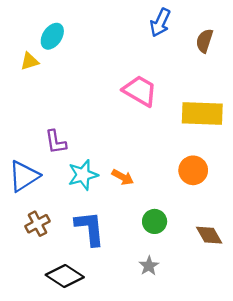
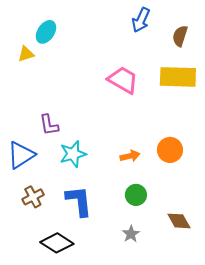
yellow rectangle: (202, 113) -> (178, 77), moved
orange arrow: (123, 177) -> (130, 156), moved, turned -42
brown diamond: (209, 235) -> (179, 221), moved

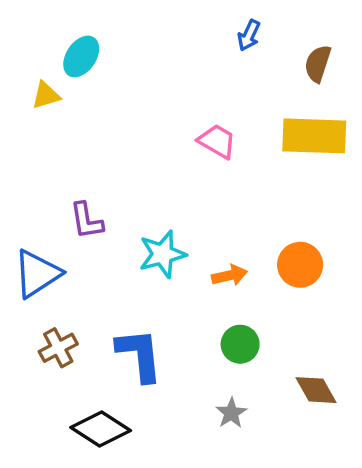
blue arrow: (141, 20) -> (249, 35), size x0.7
pink trapezoid: (123, 80) -> (217, 141), size x0.7
cyan star: (73, 154) -> (162, 254), moved

